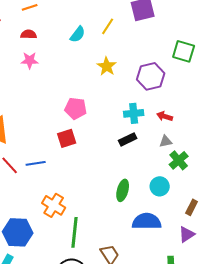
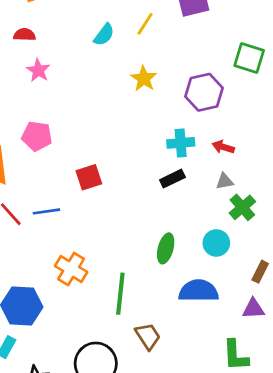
red semicircle: (29, 34) -> (24, 35), moved
pink star: (30, 60) -> (38, 70), turned 30
pink pentagon: (76, 108) -> (37, 136), moved
green line: (75, 232) -> (120, 294), moved
purple triangle: (187, 234) -> (253, 309), turned 30

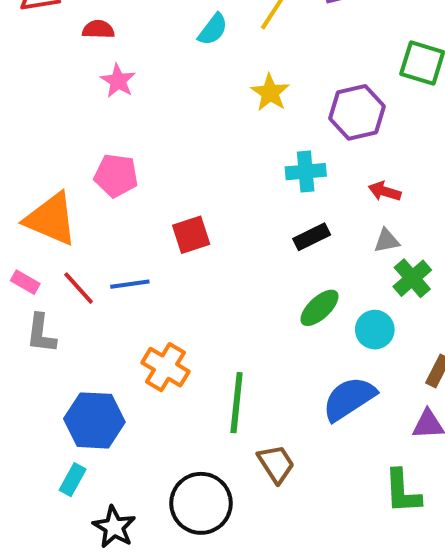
cyan cross: (181, 143) -> (306, 172), moved
green ellipse: (166, 248) -> (319, 308), moved, turned 32
blue semicircle: (199, 291) -> (349, 399), turned -33

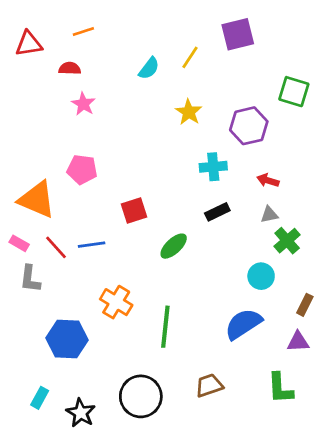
green ellipse: (319, 308) -> (174, 246), moved
brown trapezoid: (276, 464) -> (209, 385), moved, turned -76
cyan rectangle: (73, 480) -> (40, 398), moved

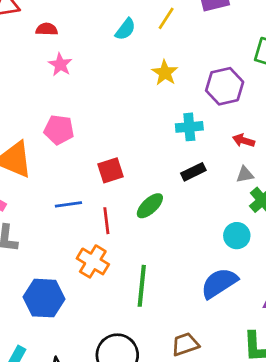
red line: (56, 247) -> (106, 221), moved, turned 35

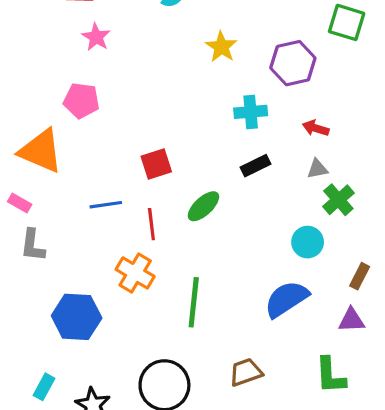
pink pentagon: (59, 130) -> (81, 101), moved

